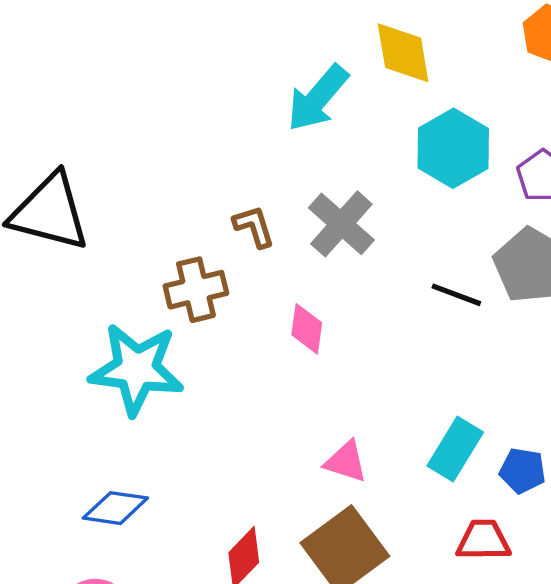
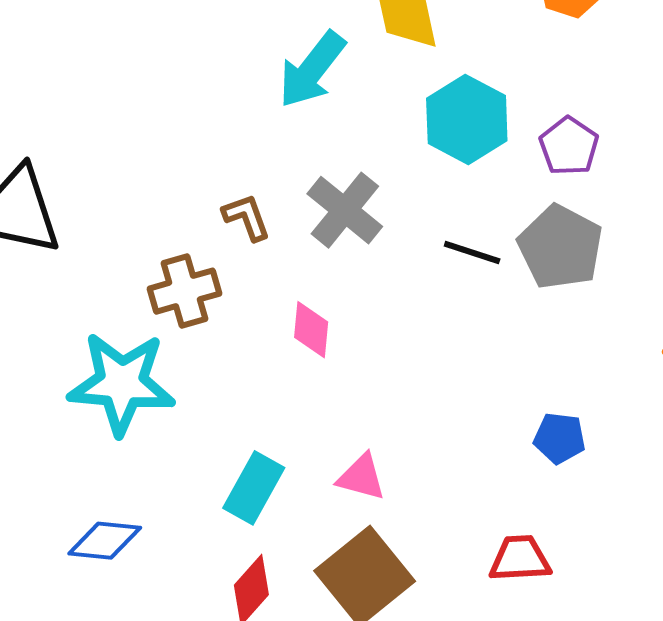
black line: (456, 295) -> (472, 253), moved
cyan rectangle: (455, 449) -> (254, 488), moved
blue pentagon: (523, 471) -> (560, 438), moved

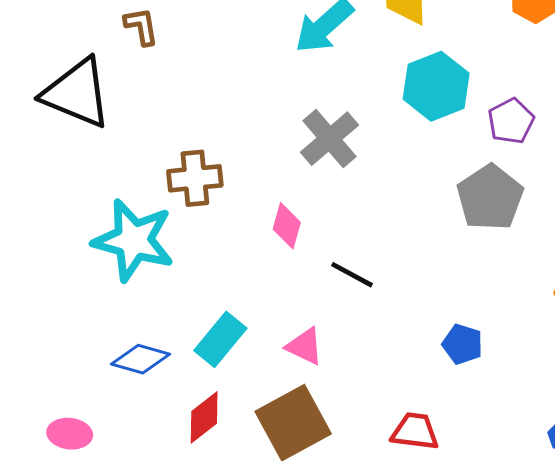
brown L-shape: (247, 217) -> (141, 26), moved
black line: (472, 253) -> (352, 275), moved
blue diamond: (105, 541) -> (140, 359), moved

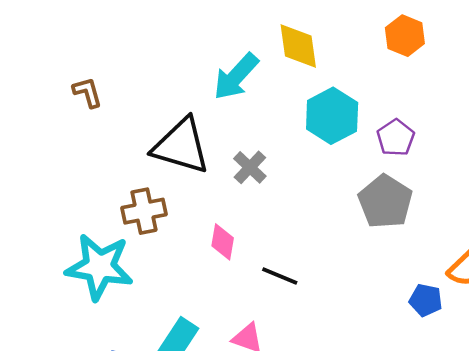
black triangle: (77, 93) -> (181, 146), moved
gray cross: (330, 139) -> (250, 167), size x0.7
blue pentagon: (462, 344) -> (426, 300), moved

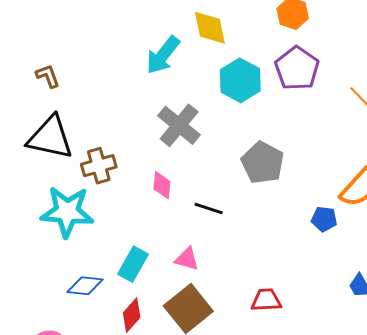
purple pentagon: (396, 138) -> (297, 68), moved, size x1.5
black triangle: (181, 146) -> (50, 137), moved
gray cross: (250, 167) -> (179, 125), size x1.6
gray pentagon: (385, 202) -> (263, 163), moved

